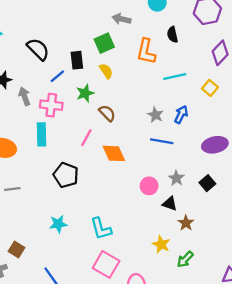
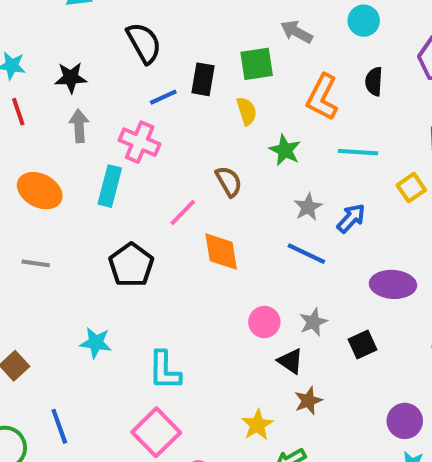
green star: (85, 93) -> (285, 150), moved, turned 30
gray arrow: (24, 96) -> (79, 126), moved

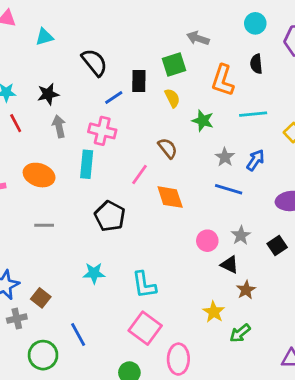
cyan circle: (364, 21) -> (255, 23), moved

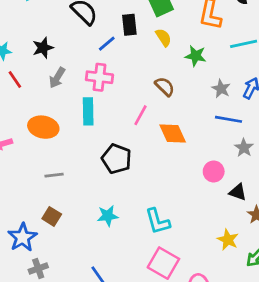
gray arrow: (59, 126) -> (57, 78), turned -130
gray star: (241, 235) -> (244, 148), moved
brown square: (41, 298) -> (52, 216), moved

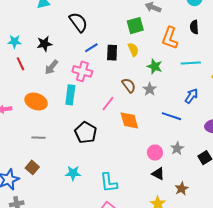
black rectangle: (129, 25) -> (112, 53), moved
gray star: (221, 89) -> (150, 89), moved
gray star: (244, 148) -> (177, 148), moved
black triangle: (238, 192) -> (158, 174), moved

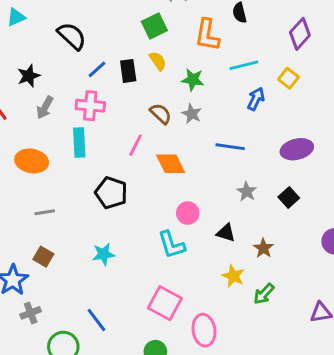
blue arrow: (191, 96) -> (256, 99), moved
pink circle: (155, 153) -> (188, 213), moved
cyan L-shape: (109, 183) -> (171, 245), moved

